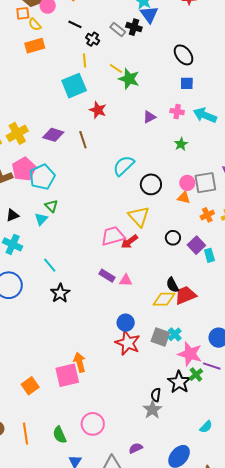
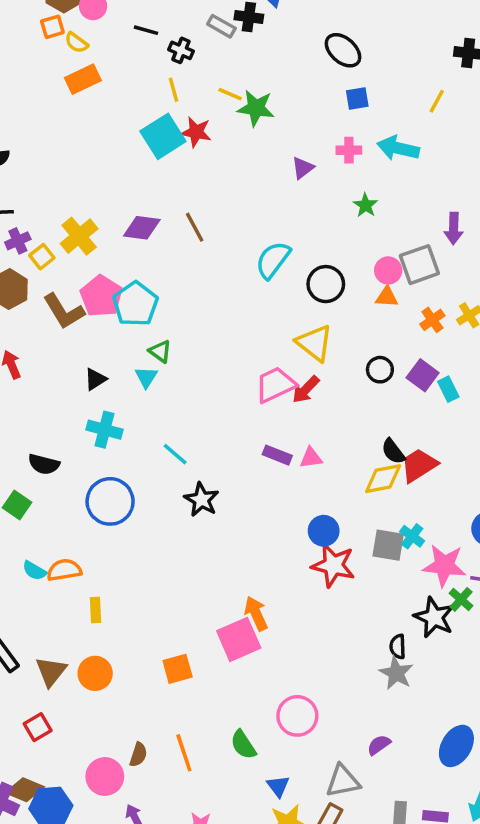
red star: (98, 110) -> (196, 132), moved
orange square: (30, 386) -> (178, 669), turned 30

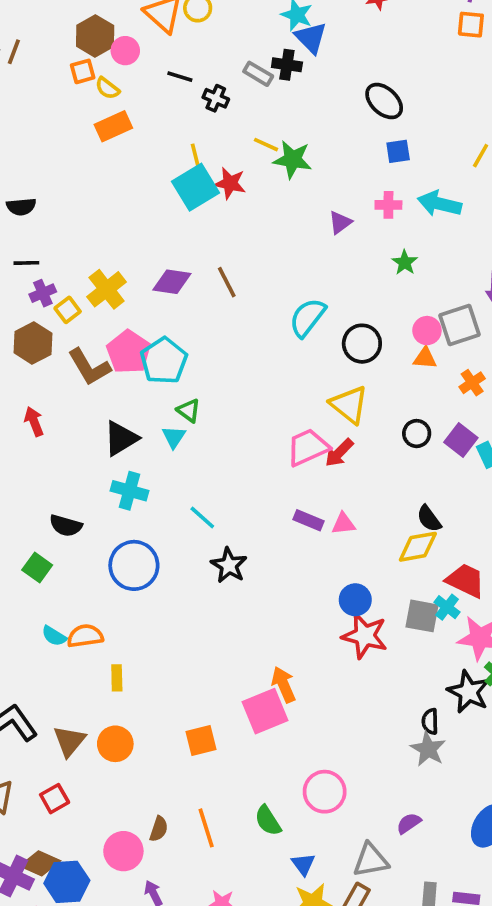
yellow line: (173, 90) -> (195, 156), moved
black triangle: (95, 379) -> (121, 438), size x1.5
red trapezoid: (419, 465) -> (466, 580), moved, turned 57

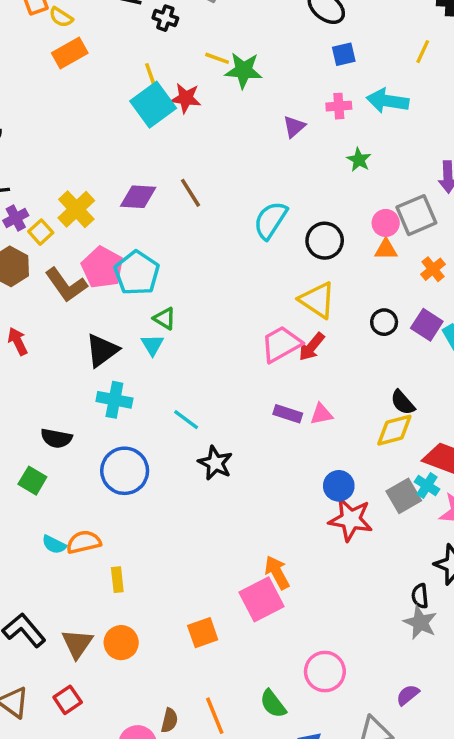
gray square: (422, 616) -> (404, 496), turned -36

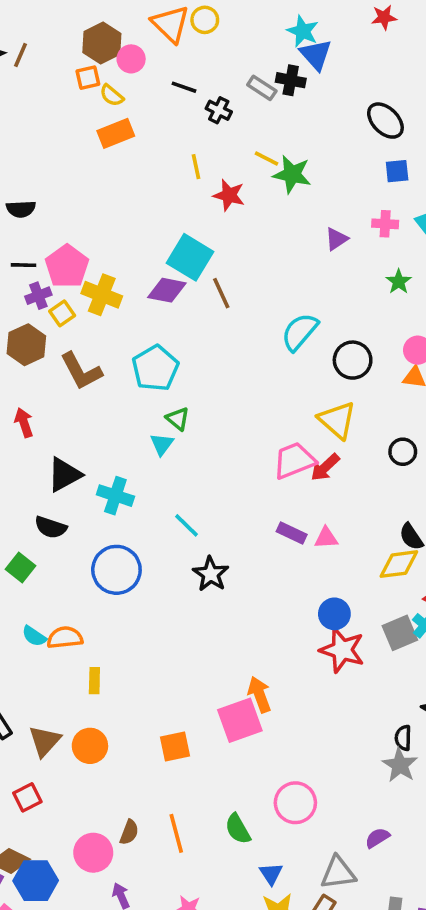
cyan square: (153, 105) -> (190, 257), moved, turned -30
yellow cross: (76, 209) -> (102, 295), turned -33
pink pentagon: (102, 267) -> (67, 266), moved
black triangle: (102, 350) -> (64, 475), moved

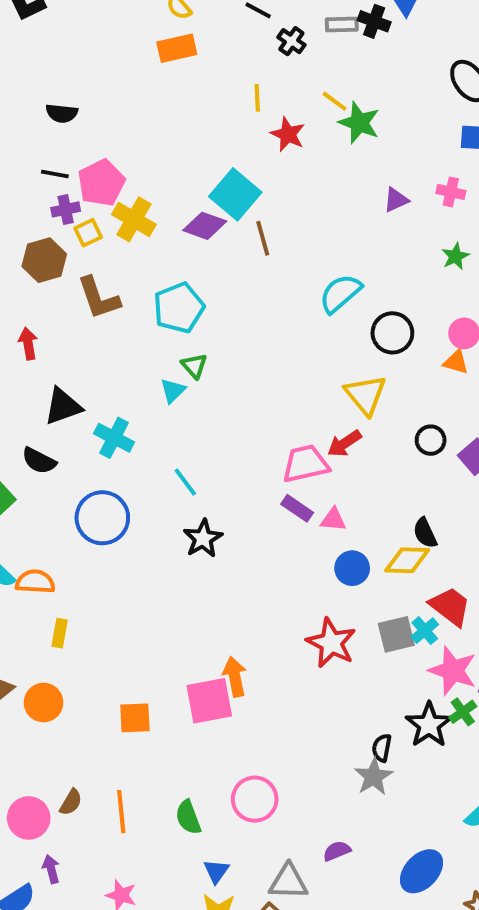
gray rectangle: (262, 88) -> (342, 25), turned -44
pink trapezoid: (294, 460) -> (306, 464), moved
blue circle: (334, 614) -> (352, 568), moved

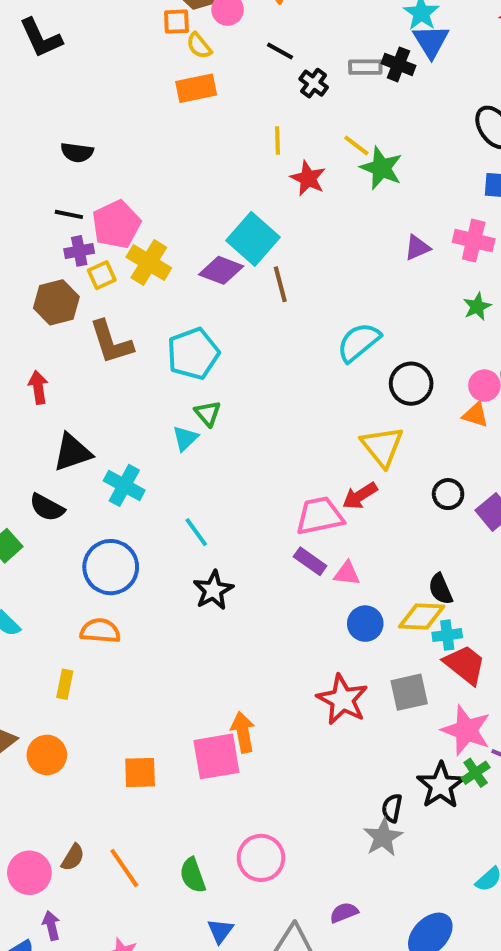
pink cross: (451, 192) -> (474, 241), size x1.4
orange semicircle: (35, 582) -> (100, 631), moved
cyan cross: (425, 631) -> (447, 635), moved, turned 32
orange line: (121, 812) -> (124, 868), turned -30

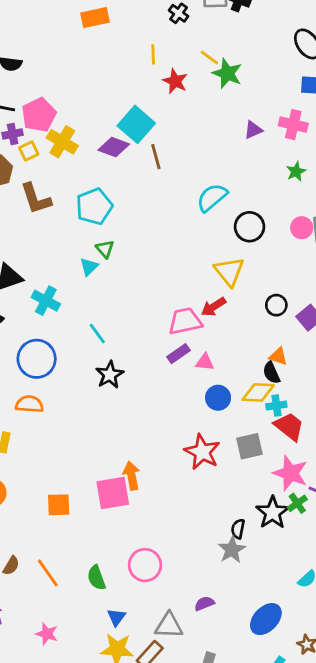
orange triangle: (475, 415) -> (278, 356), moved
purple rectangle: (310, 561) -> (178, 354), turned -70

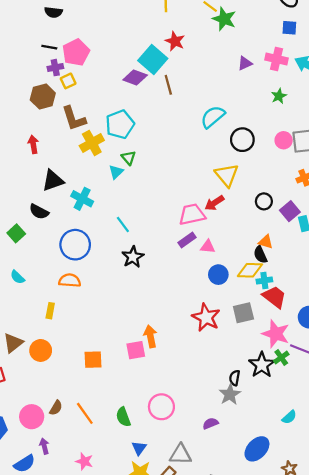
red star: (175, 81) -> (175, 41), moved
yellow cross: (62, 142) -> (92, 143), moved, turned 30
pink square: (113, 493) -> (136, 350), size x0.7
purple semicircle: (204, 604) -> (210, 423), moved

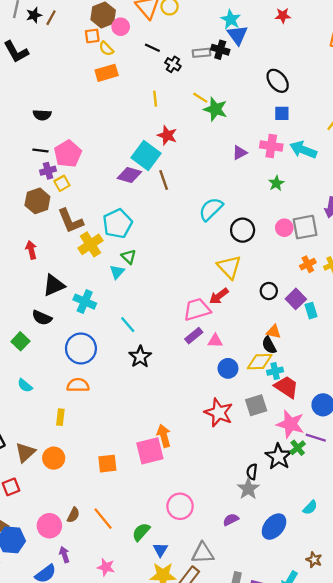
pink square: (136, 350) -> (150, 451), size x1.4
green semicircle: (123, 417) -> (141, 532), moved, turned 66
blue ellipse: (257, 449) -> (274, 527), moved

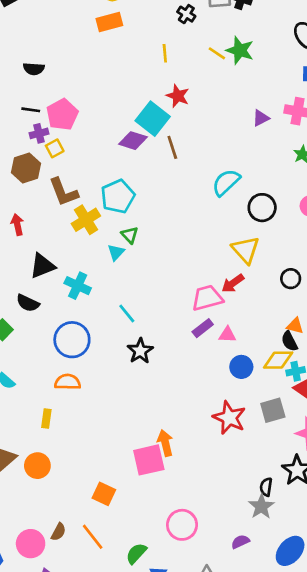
green star: (215, 109) -> (240, 50), moved
orange square: (107, 464) -> (104, 494), moved, turned 30

